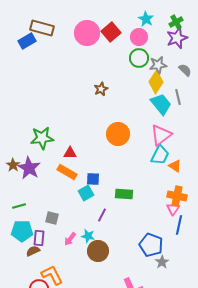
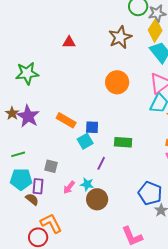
brown star: (101, 89) -> (120, 37), moved, size x1.6
green star: (42, 138) -> (27, 73), moved
red triangle: (70, 153) -> (69, 42), moved
brown semicircle: (33, 251) -> (32, 199), turned 64

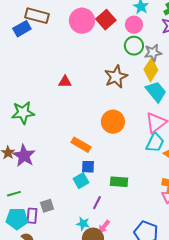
orange rectangle: (66, 120) -> (81, 145), moved
gray square: (51, 166) -> (47, 206), turned -32
purple rectangle: (38, 186) -> (32, 216), moved
pink arrow: (69, 187) -> (104, 227), moved

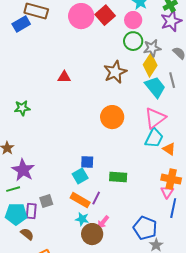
green star: (23, 113) -> (22, 108), size x0.7
orange rectangle: (81, 145) -> (80, 200), moved
purple star: (24, 156) -> (23, 170), moved

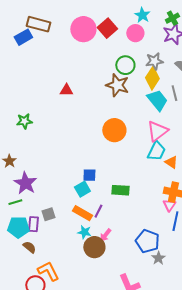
green circle: (133, 41) -> (125, 65), moved
brown star: (115, 72) -> (117, 85), turned -30

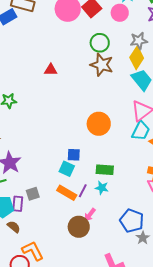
green circle: (125, 65) -> (100, 43), moved
orange circle: (114, 130) -> (99, 124), moved
cyan square: (82, 189) -> (67, 169), turned -35
cyan star: (84, 232) -> (102, 188), moved

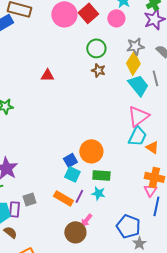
brown star: (102, 65) -> (98, 70), size x0.6
orange circle: (99, 124) -> (91, 151), moved
blue square: (74, 155) -> (70, 160), turned -32
cyan square: (67, 169) -> (72, 174), moved

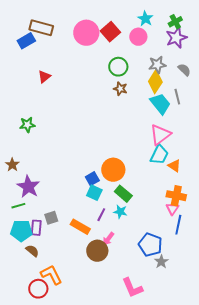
red triangle: (47, 75) -> (44, 77), moved, turned -40
green rectangle: (101, 175) -> (123, 194), turned 36
orange rectangle: (63, 198) -> (80, 227), moved

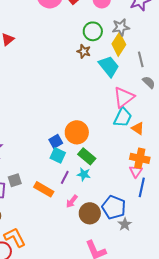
green circle: (118, 67) -> (93, 31), moved
gray semicircle: (184, 70) -> (149, 82), moved
cyan trapezoid: (160, 104) -> (109, 66), moved
brown circle: (97, 251) -> (90, 213), moved

